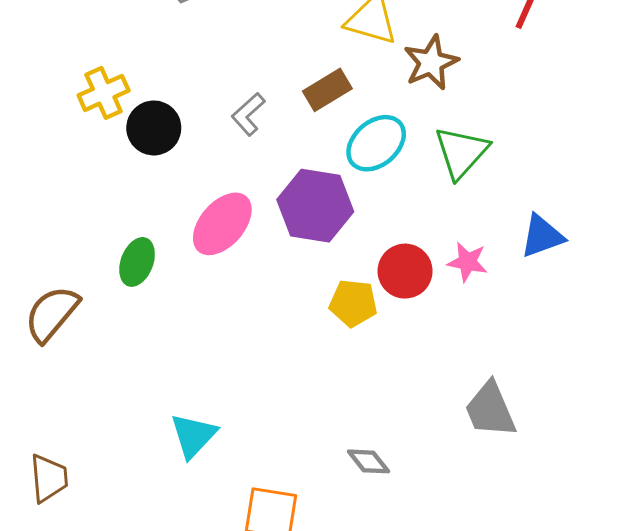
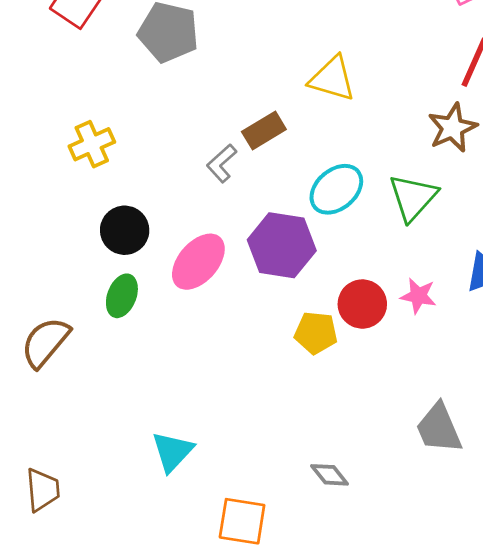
brown star: (431, 62) -> (452, 128), moved
brown rectangle: (327, 90) -> (264, 131), moved
black circle: (154, 128) -> (125, 230), moved

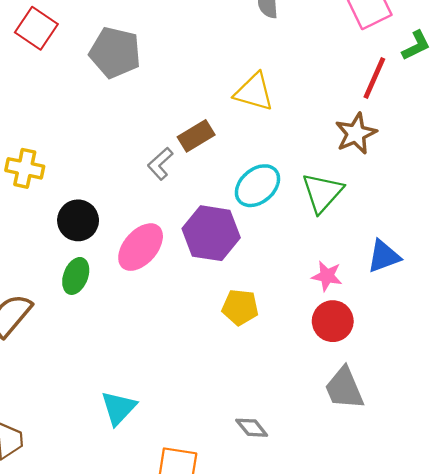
yellow cross: (92, 144) -> (25, 168), moved, turned 36
red circle: (362, 304) -> (333, 321), moved

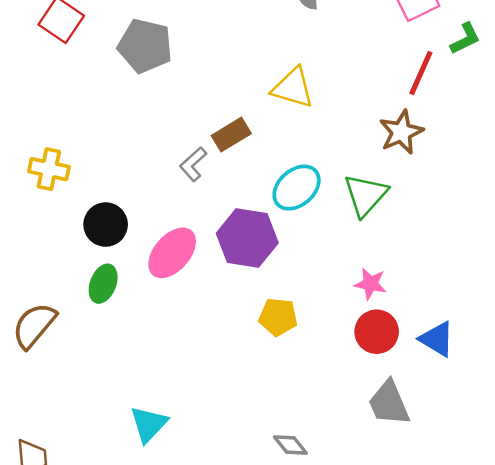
blue triangle: (384, 256) -> (437, 339), moved, turned 51

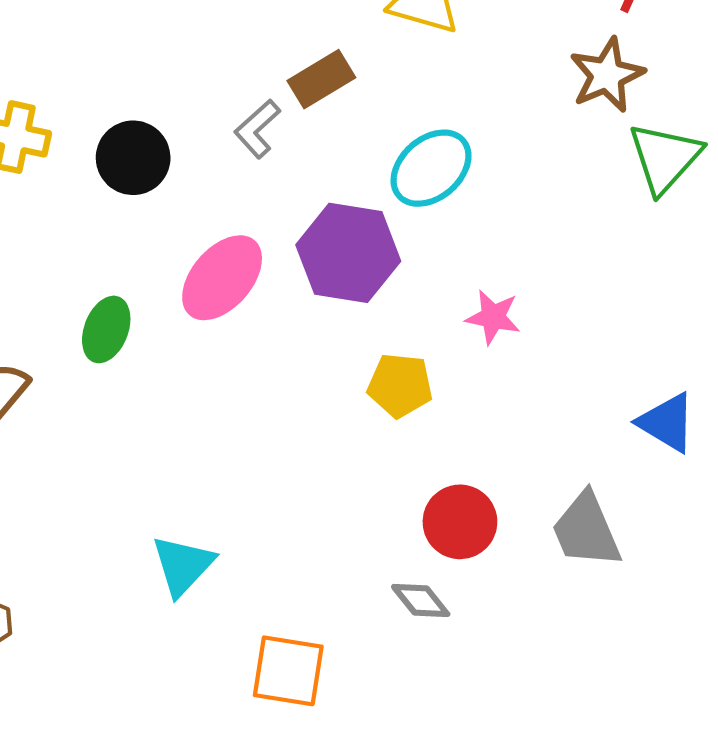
green triangle: (366, 195) -> (665, 158), moved
black circle: (106, 225) -> (133, 158), moved
pink star: (370, 284) -> (493, 317), moved
red circle: (377, 332) -> (460, 522), moved

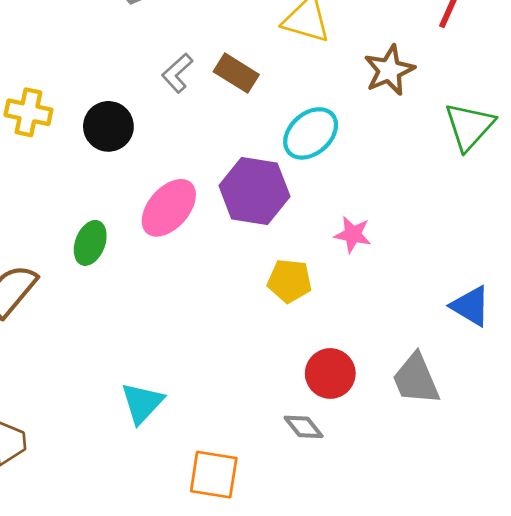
brown star: (607, 75) -> (389, 70), moved
brown rectangle: (321, 79) -> (236, 73), turned 63
gray L-shape: (257, 129) -> (177, 73), moved

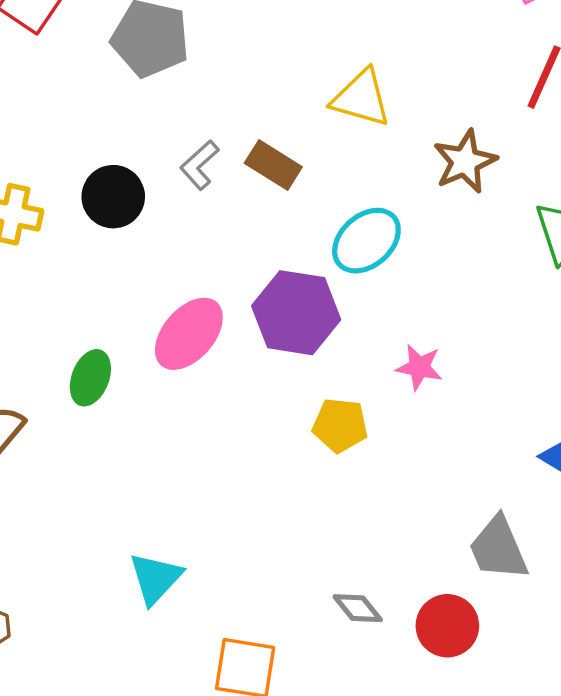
black circle: (108, 126) -> (113, 197), moved
red circle: (330, 373) -> (447, 626), moved

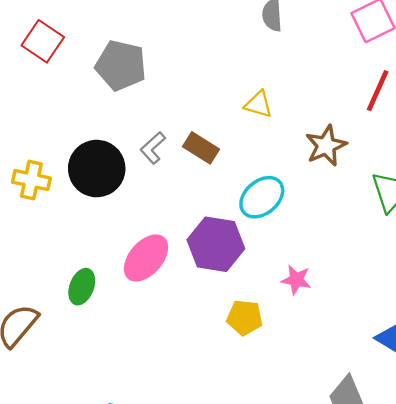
yellow triangle: (361, 98) -> (258, 104), size x0.7
black circle: (113, 197) -> (97, 169), size x1.4

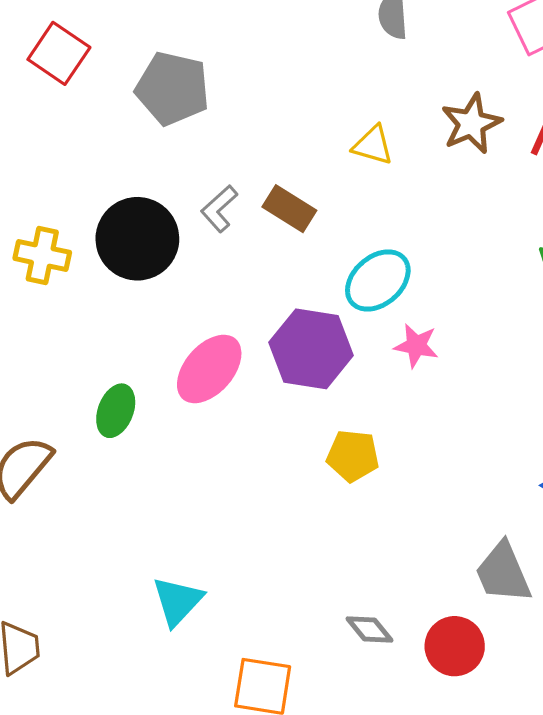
brown star: (326, 146) -> (471, 124), moved
pink star: (296, 280) -> (416, 346), moved

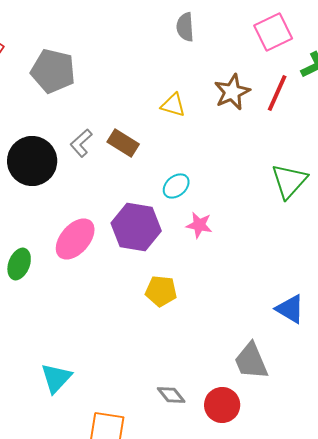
cyan ellipse: (378, 280) -> (176, 186), size x0.7

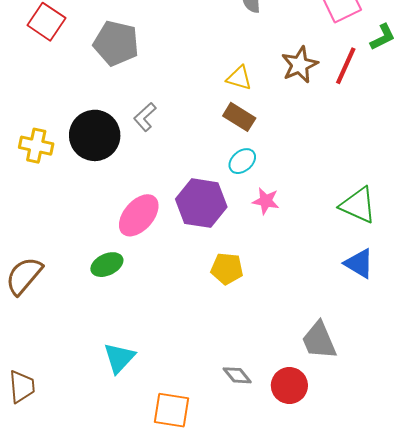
brown rectangle: (123, 143) -> (239, 117), moved
green triangle: (289, 181) -> (358, 205), moved, turned -48
green ellipse: (19, 264) -> (107, 265), moved, turned 44
blue triangle: (290, 309) -> (359, 264), moved

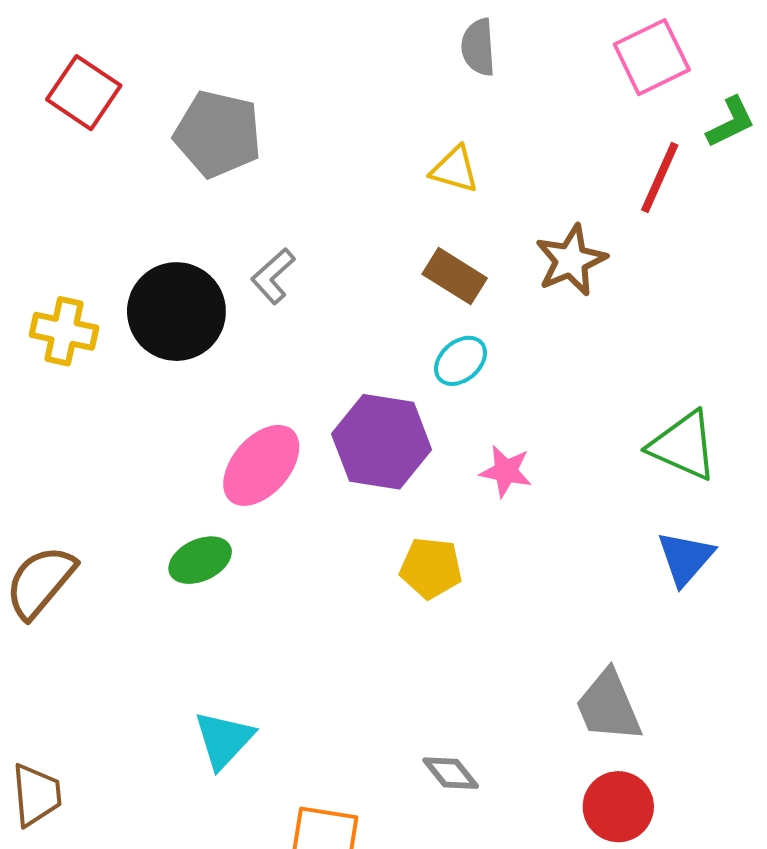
brown star: (300, 65) -> (571, 260), moved
yellow triangle: (239, 78) -> (455, 170), moved
pink star: (266, 201) -> (506, 471), moved
blue triangle: (359, 264) -> (685, 558), turned 40
red circle: (289, 386) -> (618, 807), moved

